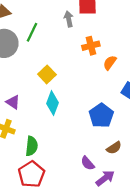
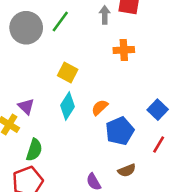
orange semicircle: (110, 63) -> (100, 107), moved
yellow square: (47, 74) -> (68, 72), turned -30
purple triangle: (13, 102) -> (26, 107), moved

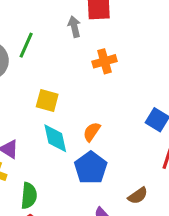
cyan diamond: (68, 106) -> (55, 138), turned -32
blue pentagon: (120, 131) -> (91, 168), moved

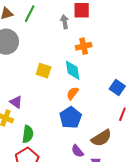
green line: (26, 45) -> (30, 14), moved
cyan diamond: (55, 138) -> (73, 70), moved
brown semicircle: (138, 196) -> (101, 138), size x1.5

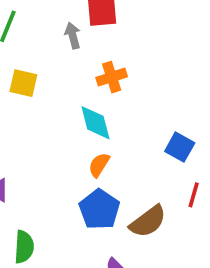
yellow square: (44, 71) -> (23, 83), moved
brown semicircle: (101, 138) -> (148, 221), moved

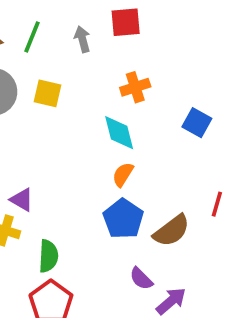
gray arrow: (73, 35) -> (82, 39), moved
blue square: (180, 147) -> (197, 123), moved

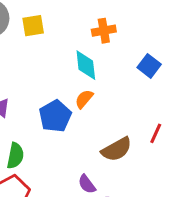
yellow square: (47, 93) -> (33, 26), turned -30
blue pentagon: (123, 219) -> (55, 116), moved

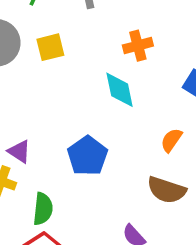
orange semicircle: (84, 99) -> (171, 140), moved
brown semicircle: (117, 149) -> (167, 190), turned 52

